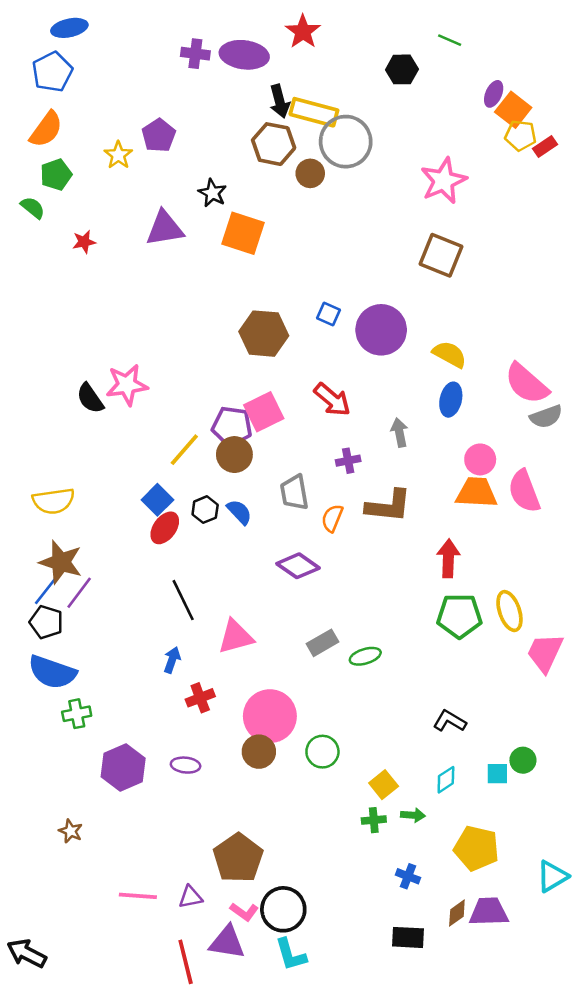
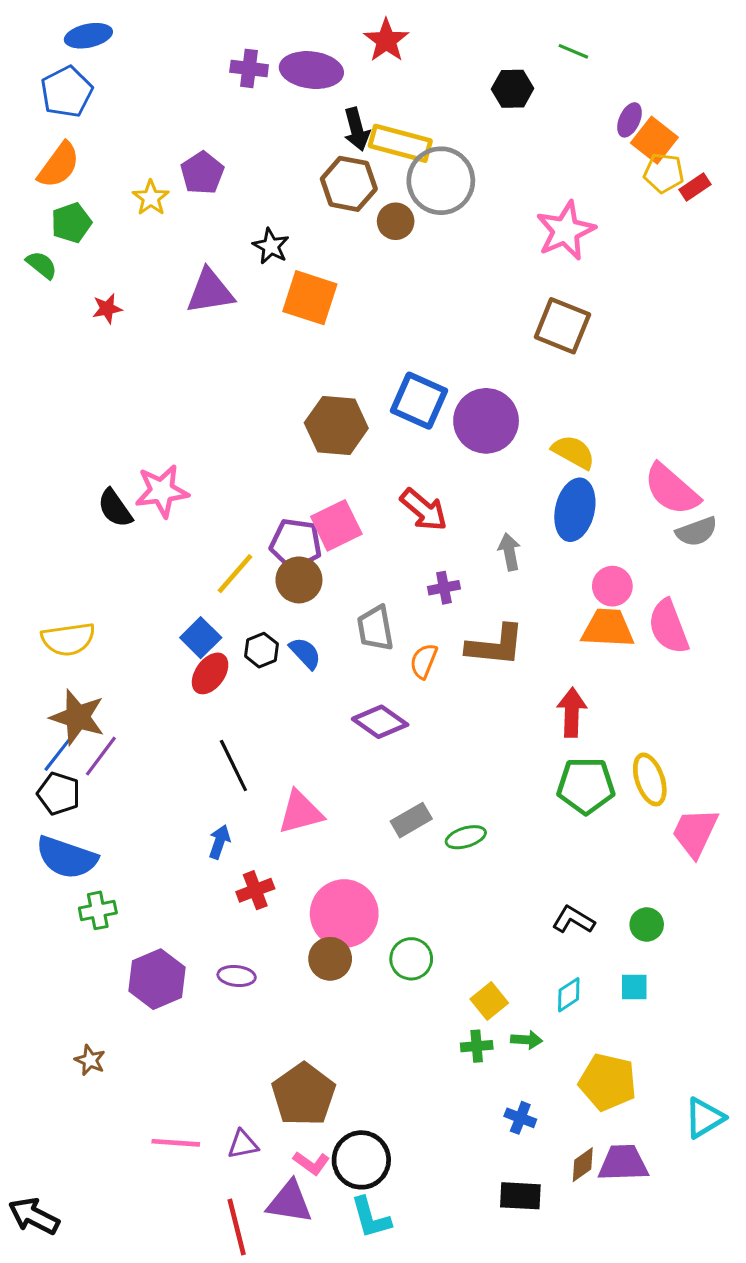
blue square: (329, 314) -> (419, 401), size x1.8
blue ellipse: (451, 400) -> (575, 510), size x1.4
green circle: (523, 760) -> (647, 925), moved

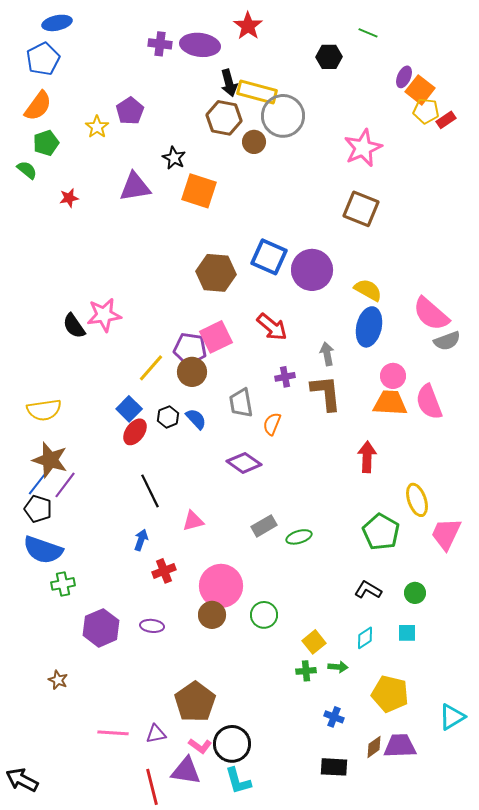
brown L-shape: (495, 645) -> (326, 393), moved, turned -102
green pentagon: (586, 786) -> (381, 532), moved, turned 30
pink triangle: (300, 812) -> (193, 521), size x0.7

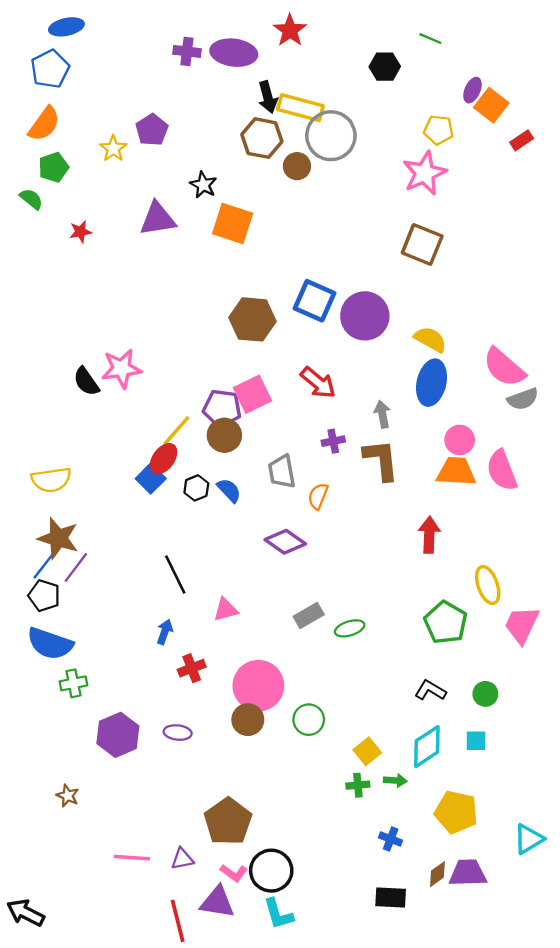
yellow pentagon: (426, 111) -> (439, 130), moved
red ellipse: (135, 432) -> (164, 459), moved
cyan diamond: (365, 638) -> (427, 747), size x1.6

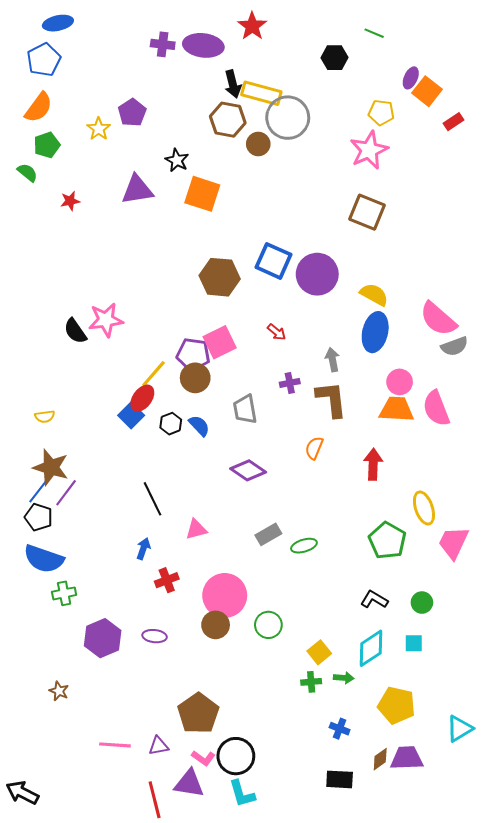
red arrow: (318, 383) -> (277, 332), size x0.6
yellow semicircle: (51, 480) -> (45, 416), size x0.6
orange semicircle: (318, 496) -> (314, 448), moved

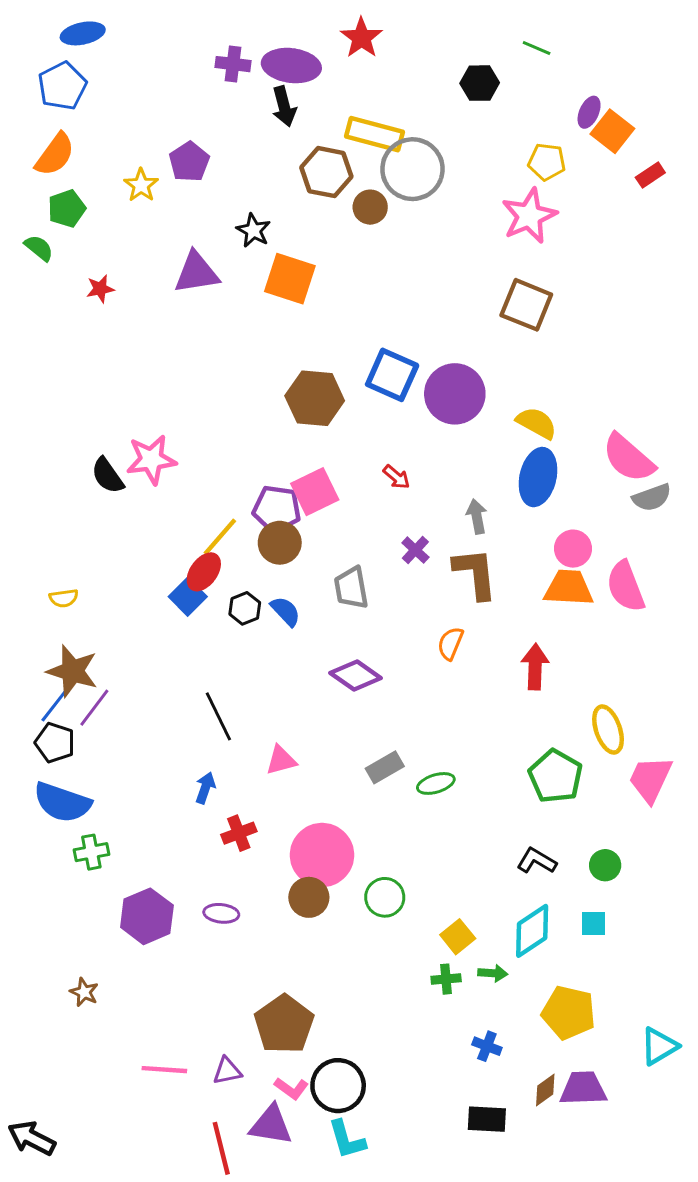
black arrow: (233, 84) -> (284, 106), moved
purple cross: (290, 383) -> (415, 550), turned -36

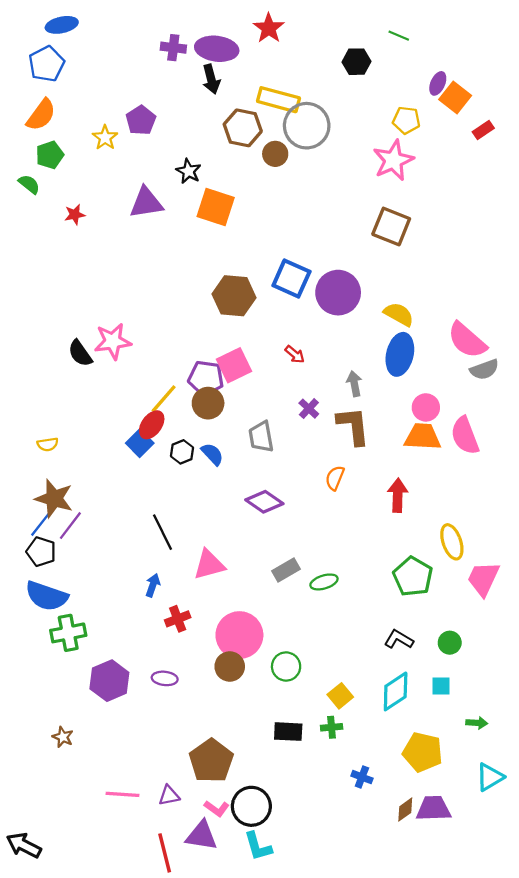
pink triangle: (281, 760) -> (209, 565), size x1.4
green cross: (91, 852) -> (68, 633), size x1.4
green arrow: (493, 973) -> (477, 723), moved
black rectangle: (487, 1119) -> (288, 732), moved

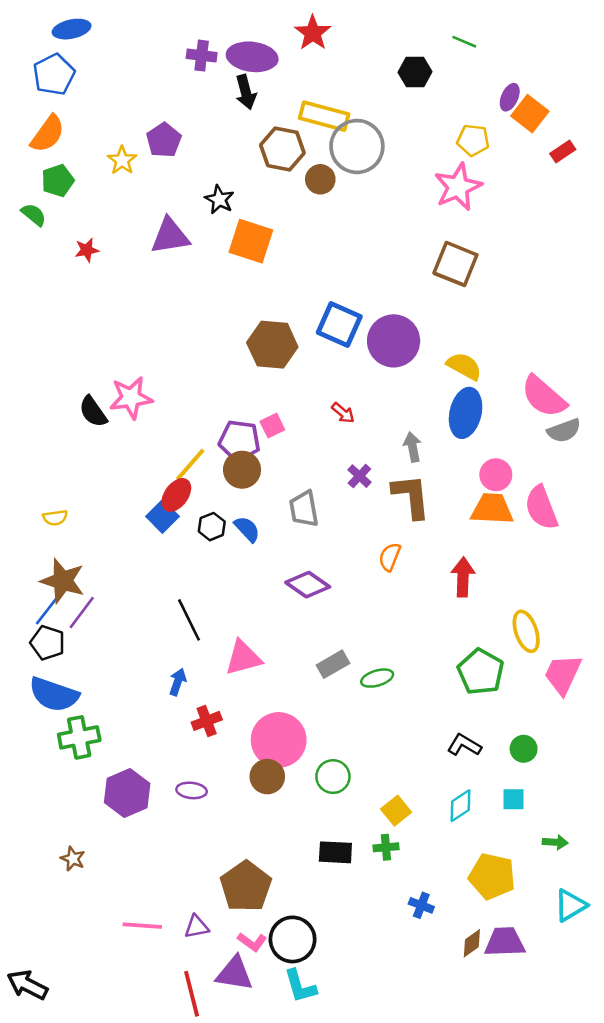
pink square: (234, 365) -> (272, 426), size x0.6
cyan diamond: (396, 691) -> (460, 806), size x0.7

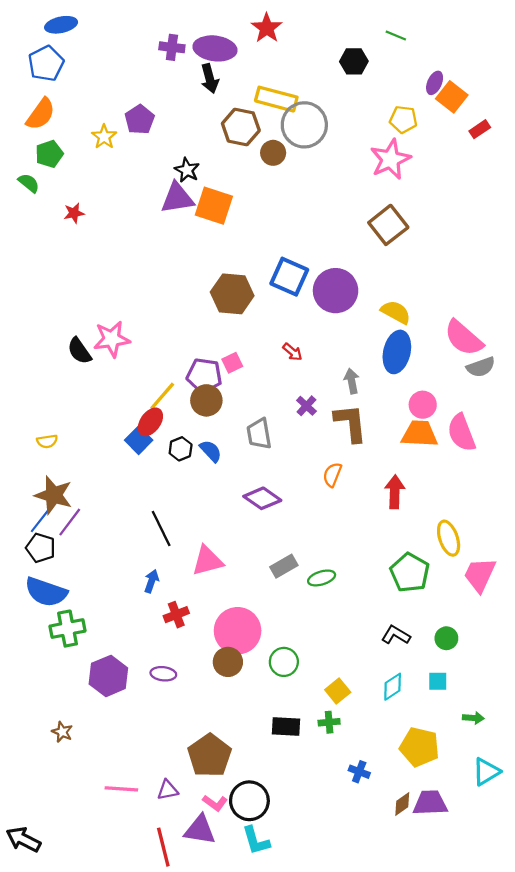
purple triangle: (170, 236) -> (177, 198), moved
brown square: (455, 264) -> (388, 225), turned 30

